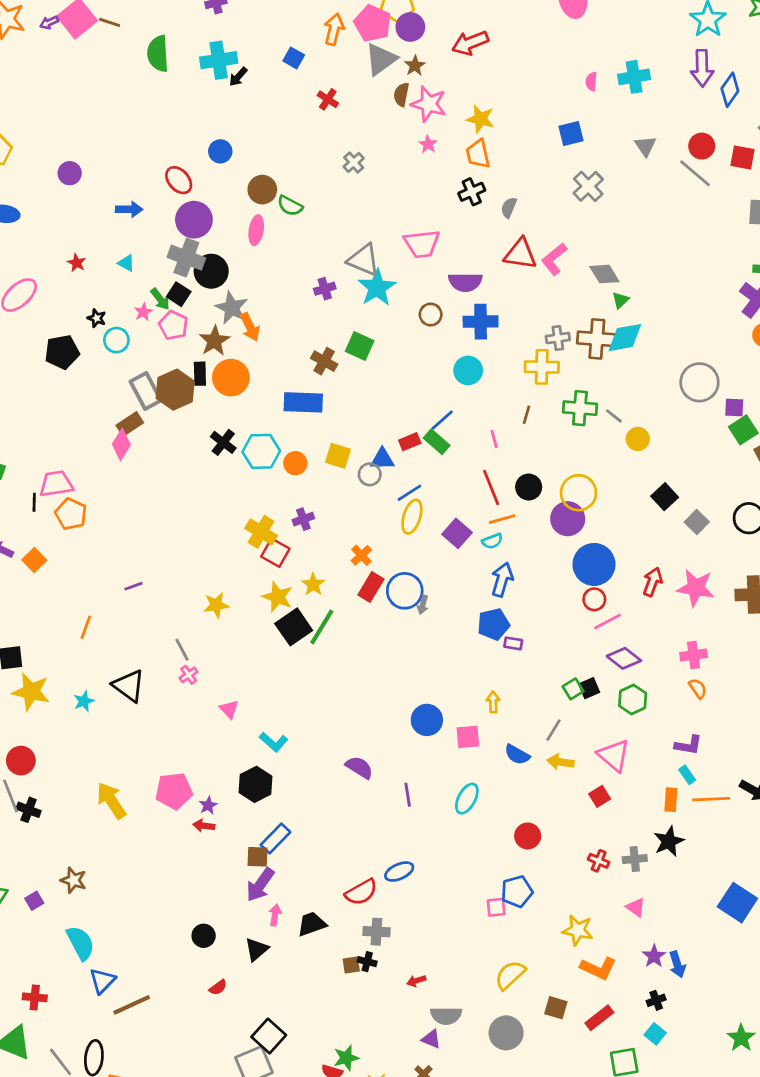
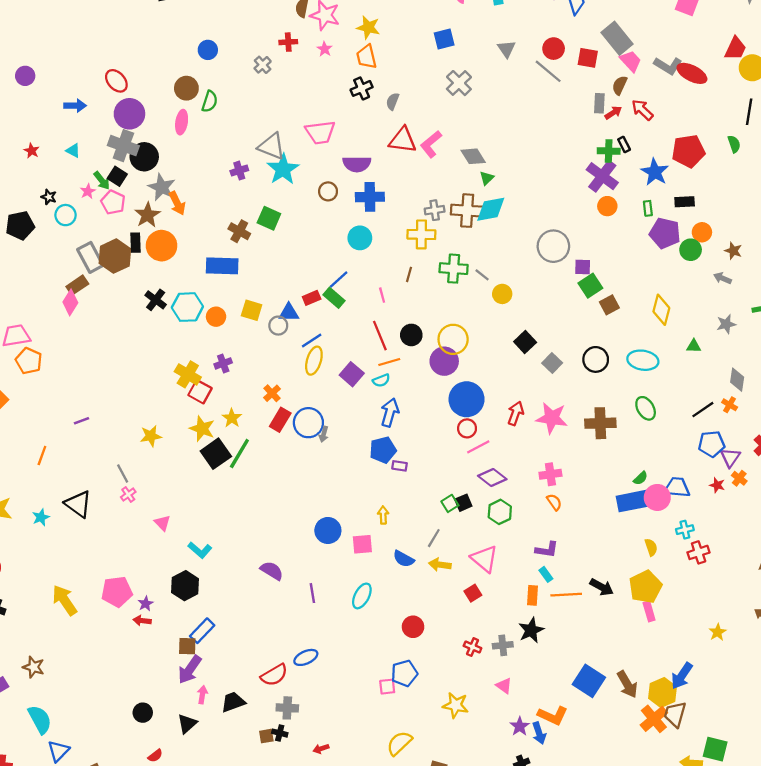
red cross: (328, 99) -> (288, 42), moved, turned -36
blue circle: (220, 151) -> (208, 50), moved
green semicircle: (290, 206) -> (210, 101), turned -100
orange L-shape: (598, 968) -> (553, 716), moved

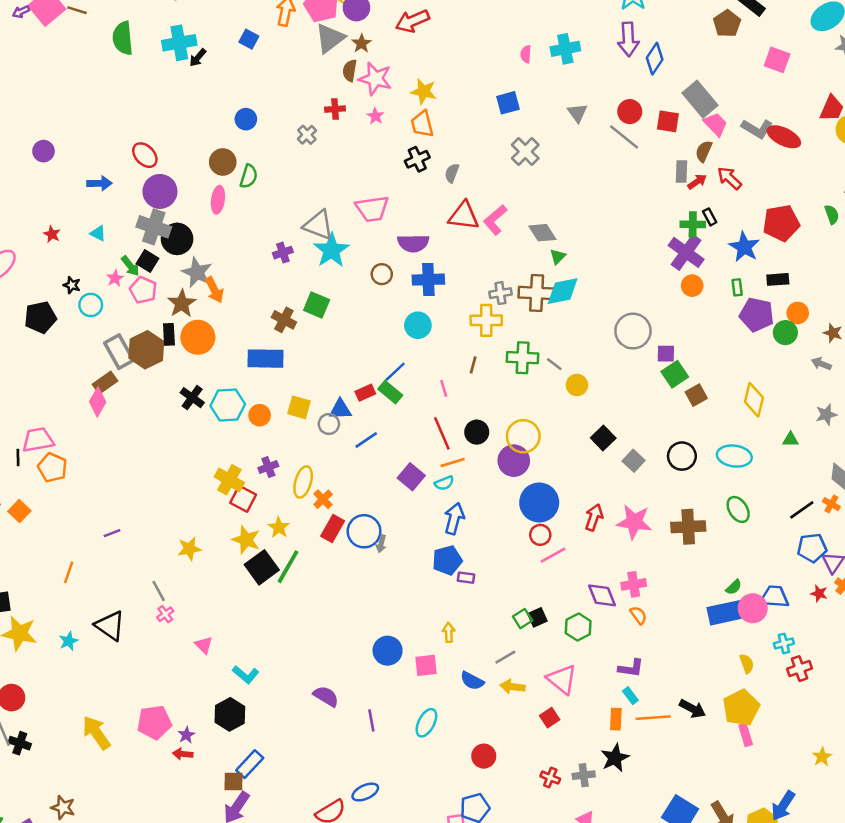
yellow ellipse: (314, 361) -> (303, 482), moved
purple diamond: (492, 478) -> (602, 595), moved, turned 32
gray line: (434, 538) -> (505, 657), turned 30

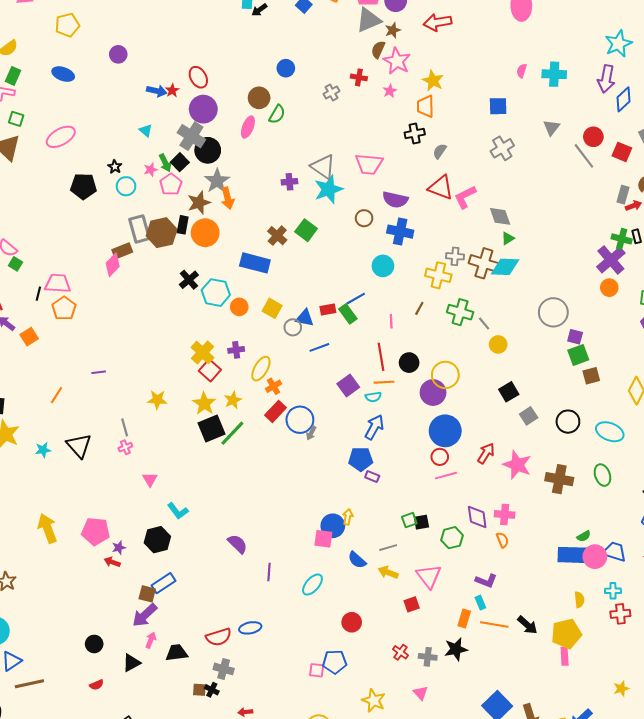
red star: (52, 234) -> (172, 90), moved
blue circle: (388, 651) -> (333, 526), moved

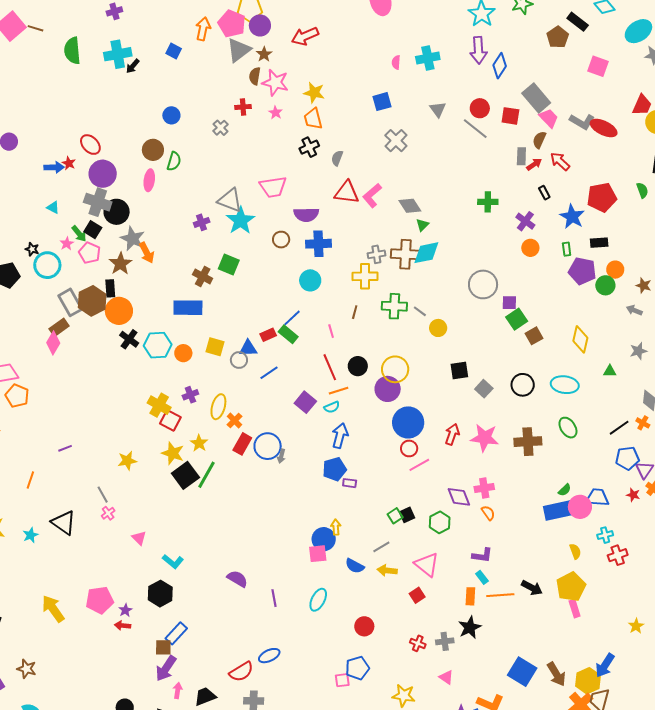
cyan circle: (126, 186) -> (47, 265), size x1.4
orange circle: (205, 233) -> (119, 311), moved
green cross: (622, 239) -> (488, 202), moved
purple cross: (611, 260) -> (525, 221), size x0.7
black square: (509, 392) -> (459, 371), turned 36

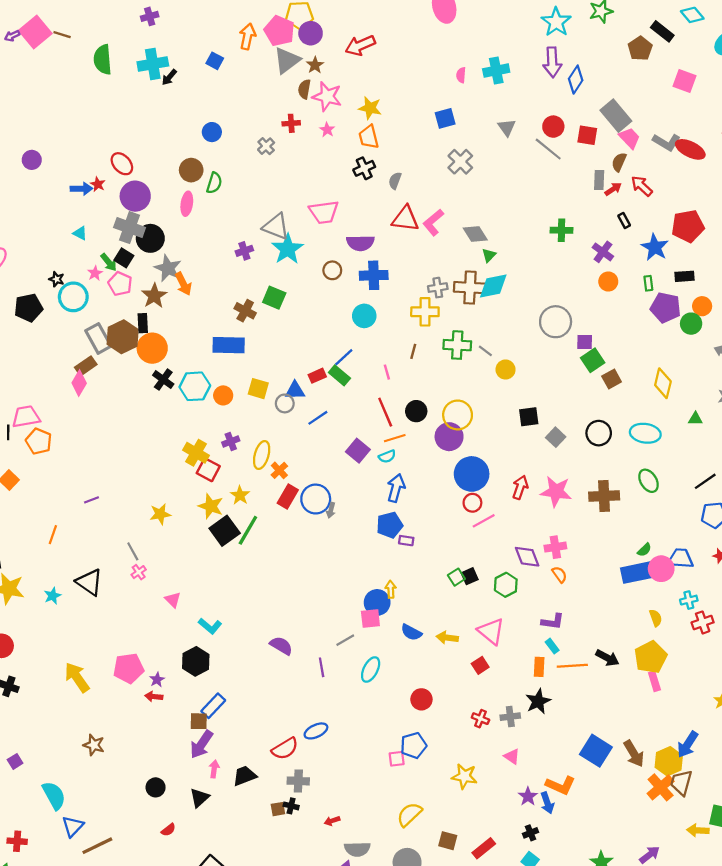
gray line: (381, 547) -> (345, 640), moved
brown star: (27, 669) -> (94, 745), moved

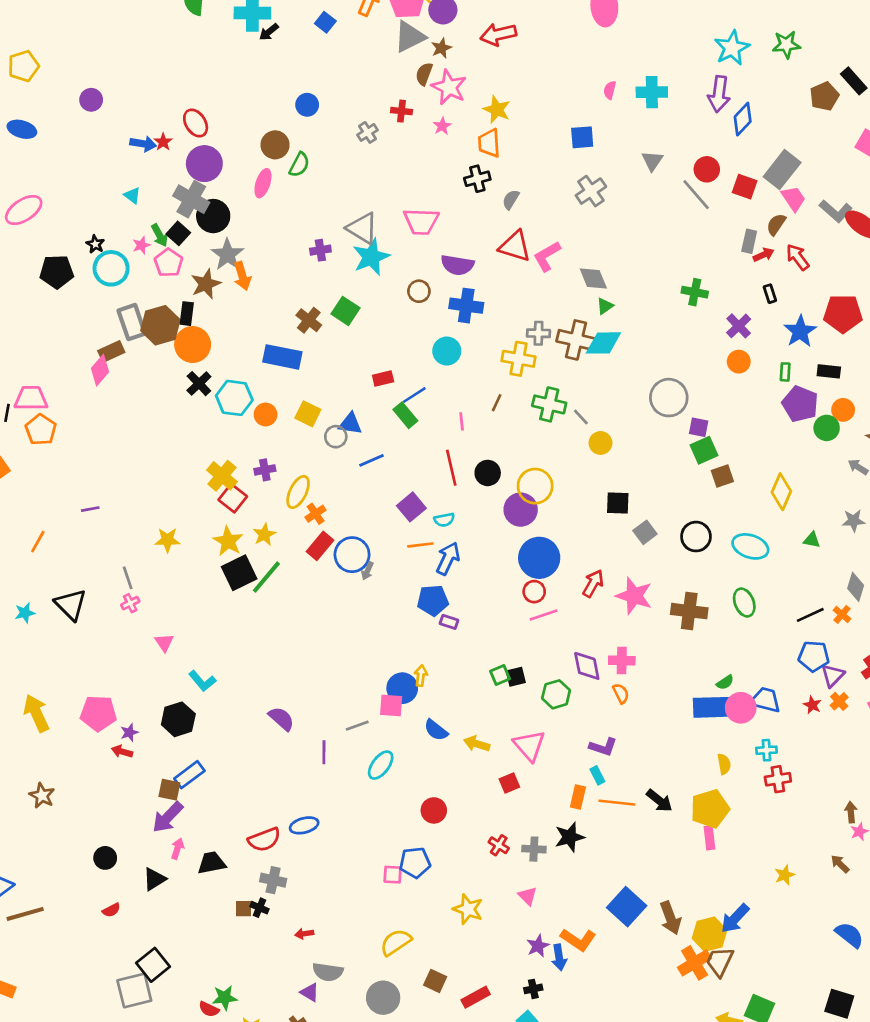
gray rectangle: (616, 116) -> (782, 170), turned 68
red rectangle: (317, 376) -> (383, 378), moved
orange line: (395, 438) -> (420, 545), moved

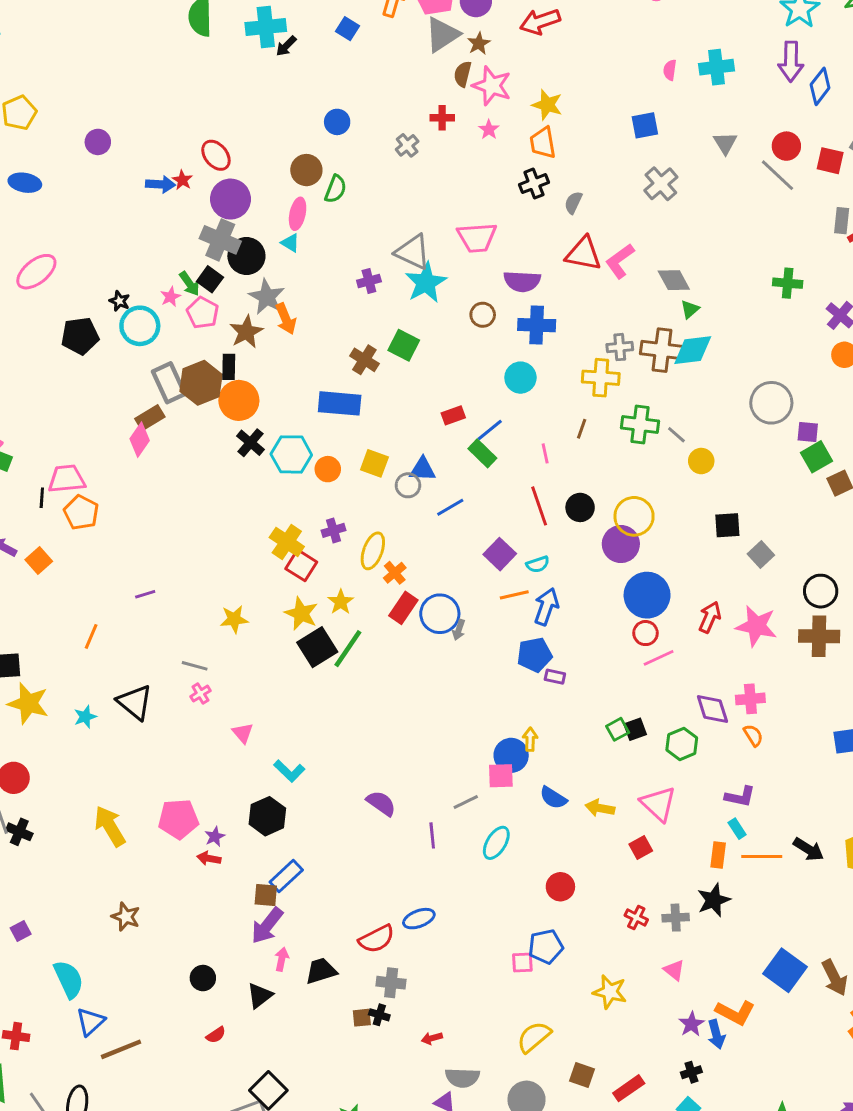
cyan triangle: (132, 195) -> (290, 243), moved
black circle: (696, 537) -> (821, 591), moved
gray line: (128, 578) -> (195, 666), turned -50

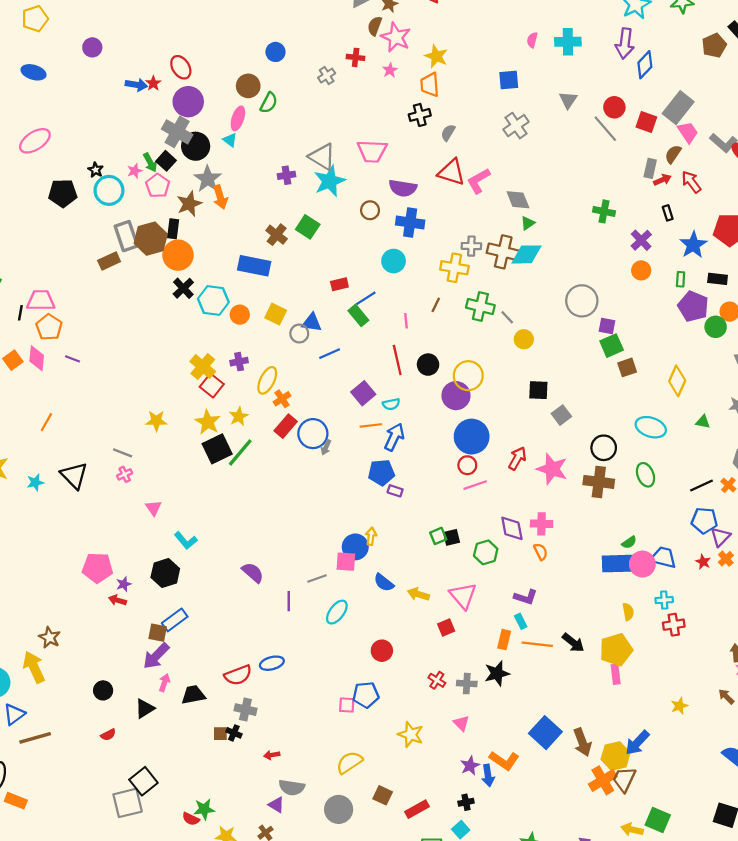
pink diamond: (140, 440) -> (37, 358), moved, turned -35
purple line: (145, 594) -> (72, 359), moved, turned 32
yellow arrow: (110, 826) -> (34, 667), moved

